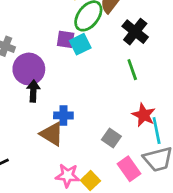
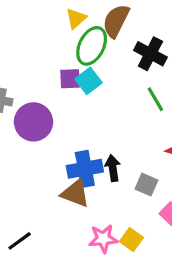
black arrow: (33, 91) -> (113, 168), moved
blue cross: (63, 115) -> (85, 169), size x1.5

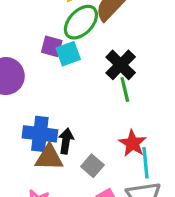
black cross: (150, 54) -> (121, 65), moved
brown triangle: (75, 193) -> (49, 158), moved, turned -36

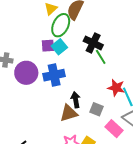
blue cross: (40, 134) -> (54, 75), moved

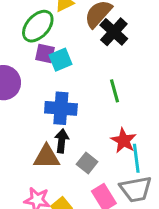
green ellipse: (61, 25) -> (38, 26), moved
black cross: (93, 43) -> (114, 32), moved
blue cross: (54, 75) -> (61, 108), moved

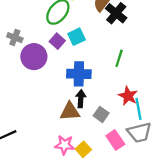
purple square: (45, 53) -> (57, 41), moved, turned 32
green line: (114, 91) -> (119, 58), turned 36

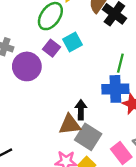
blue cross: (79, 74) -> (115, 89), moved
gray square: (101, 114) -> (88, 137), moved, size x1.5

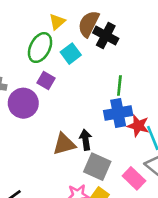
cyan square: (72, 42) -> (71, 54), moved
brown triangle: (70, 124) -> (64, 144), moved

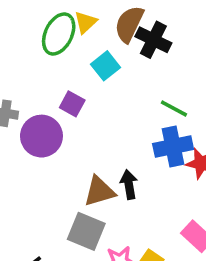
green ellipse: (40, 48) -> (59, 34), moved
green line: (119, 86) -> (174, 108), turned -66
gray square: (97, 167) -> (86, 231), moved

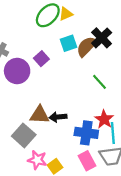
brown semicircle: (129, 24) -> (87, 46), moved
blue cross: (173, 146) -> (86, 133), moved
black arrow: (129, 185) -> (58, 117), turned -105

